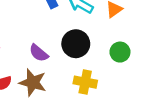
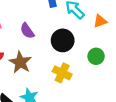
purple semicircle: (39, 53) -> (27, 31), moved

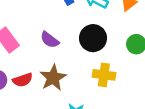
brown star: (20, 62) -> (53, 78), turned 30

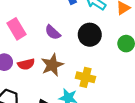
yellow cross: (104, 75) -> (86, 77), moved

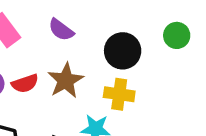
black circle: (90, 35) -> (123, 51), moved

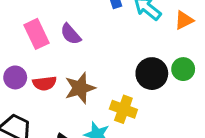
purple semicircle: (61, 30) -> (71, 34), moved
black circle: (123, 51) -> (152, 74), moved

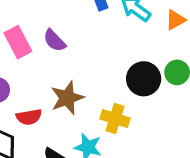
red semicircle: (45, 83) -> (29, 117), moved

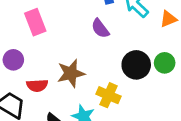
purple semicircle: (54, 41) -> (100, 28), moved

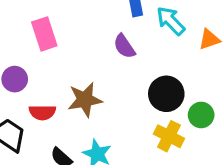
green circle: (165, 63) -> (201, 115), moved
yellow cross: (108, 95) -> (169, 136), moved

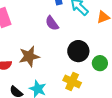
yellow cross: (169, 136) -> (72, 82), moved

